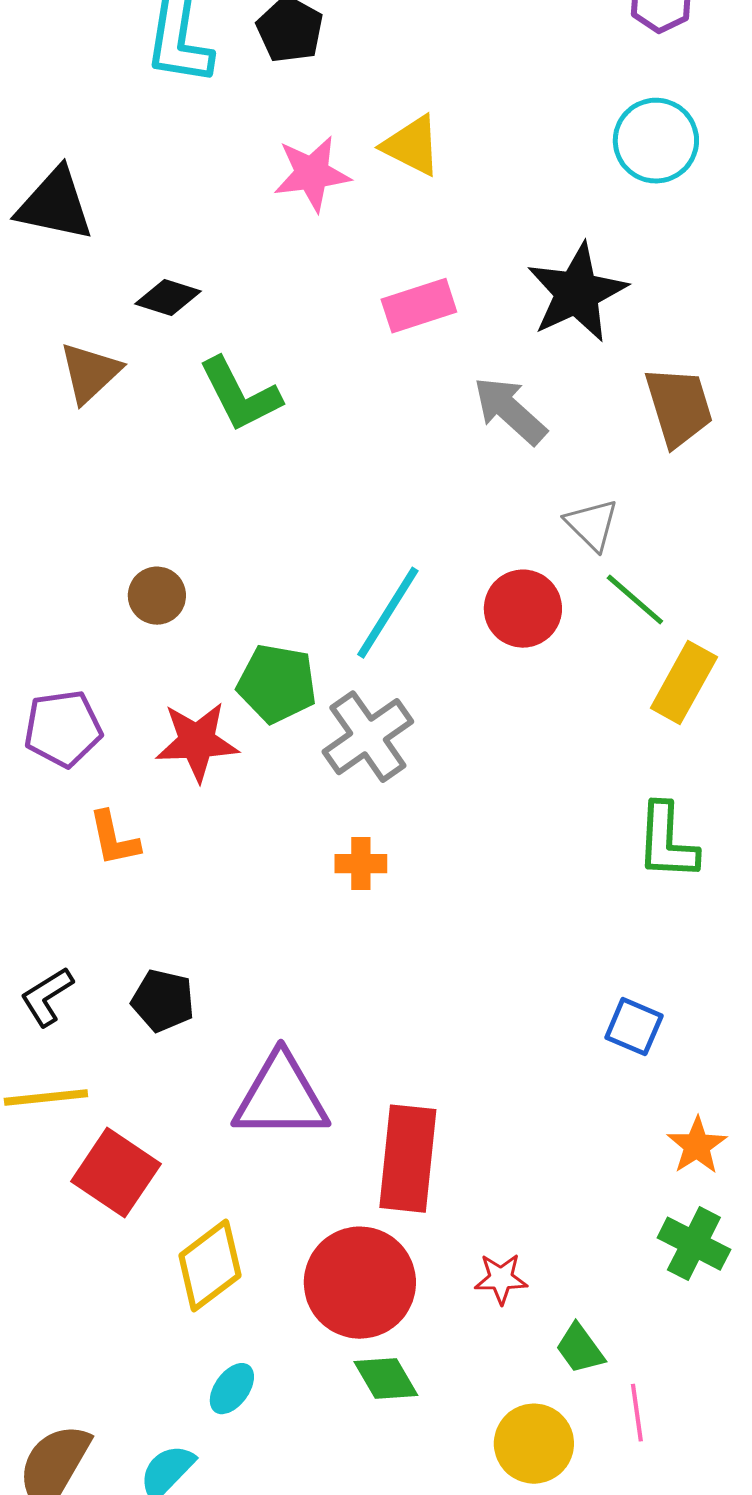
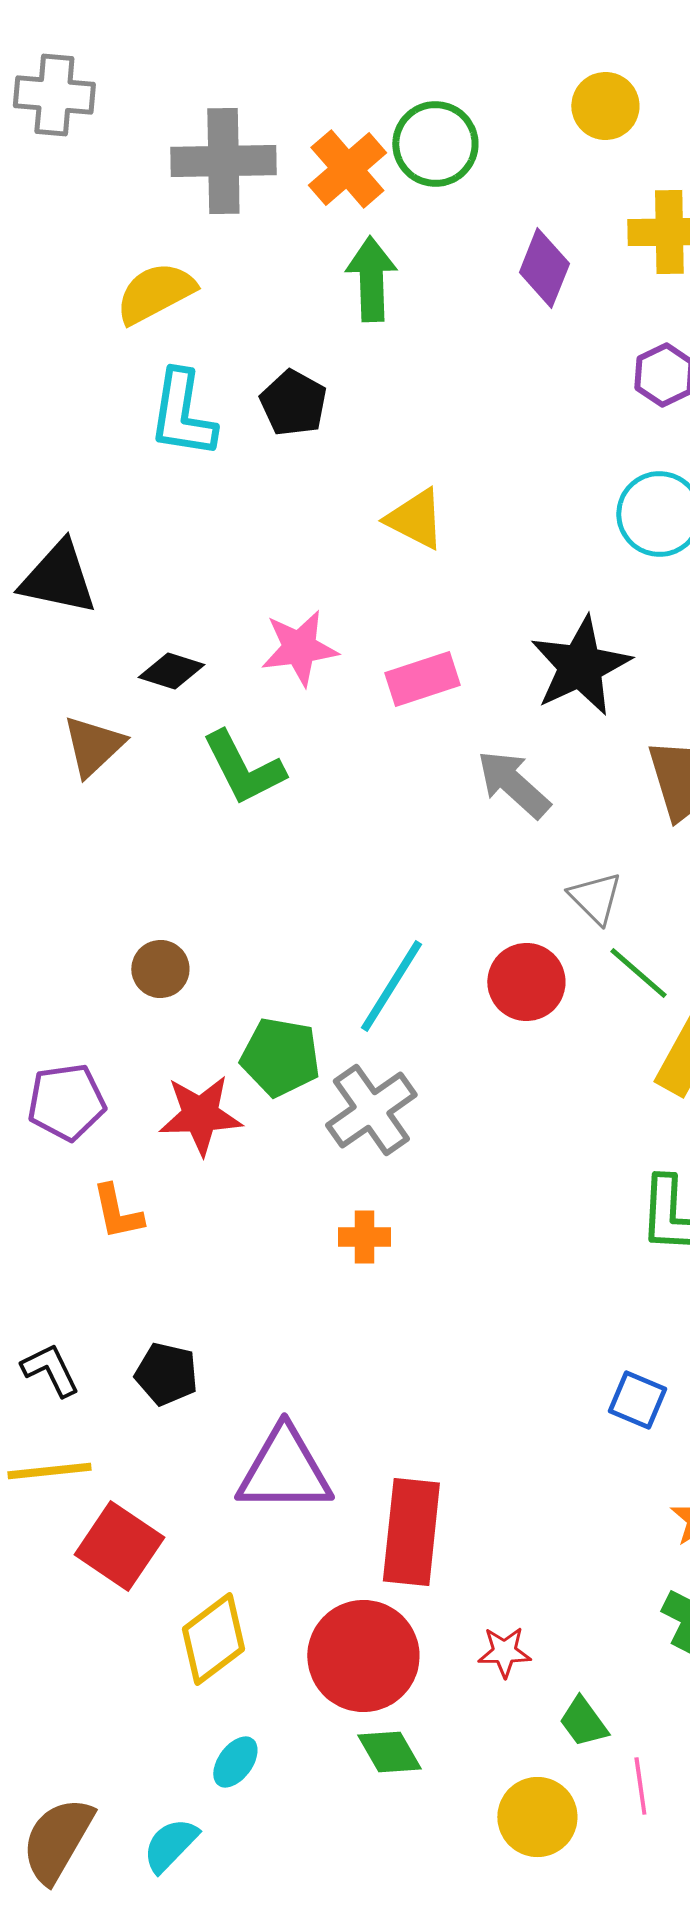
pink star: (312, 174) -> (299, 648), moved
black L-shape: (47, 997) -> (50, 1370), turned 96

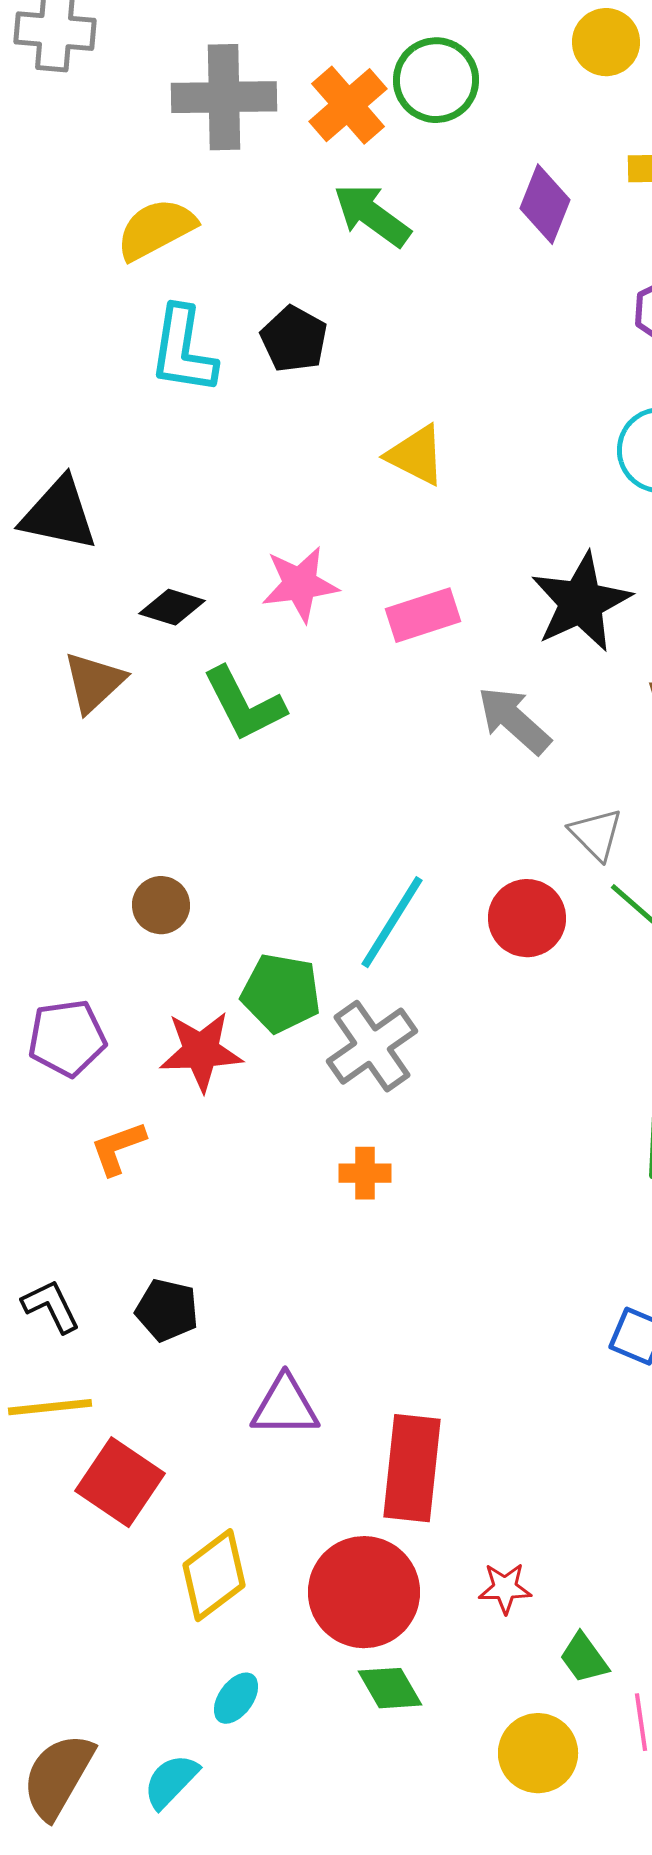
green arrow: (371, 279) -> (372, 215), turned -52
orange L-shape: (117, 1212) -> (118, 1148), turned 82
purple triangle: (284, 1470) -> (285, 1406), size x0.7

